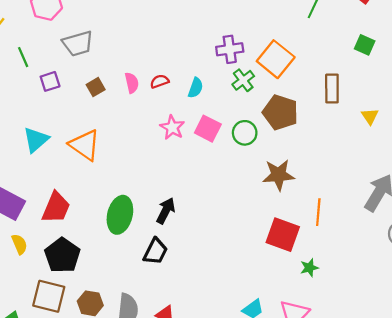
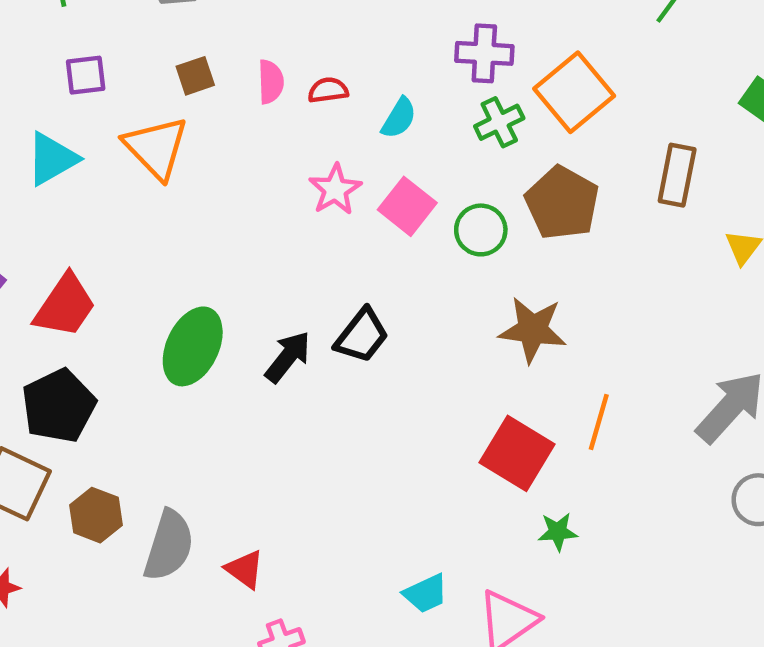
purple square: (50, 81) -> (86, 75), moved
orange triangle: (85, 145) -> (156, 148), moved
black trapezoid: (155, 251) -> (362, 336), moved

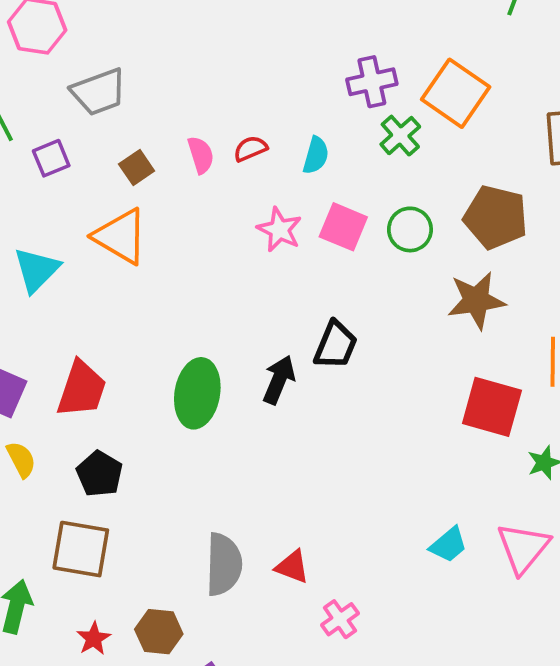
purple square: (86, 75) -> (51, 158), moved
brown pentagon: (562, 203) -> (496, 217), moved
black pentagon: (59, 406) -> (100, 474), size x0.7
brown hexagon: (96, 515) -> (159, 632), moved

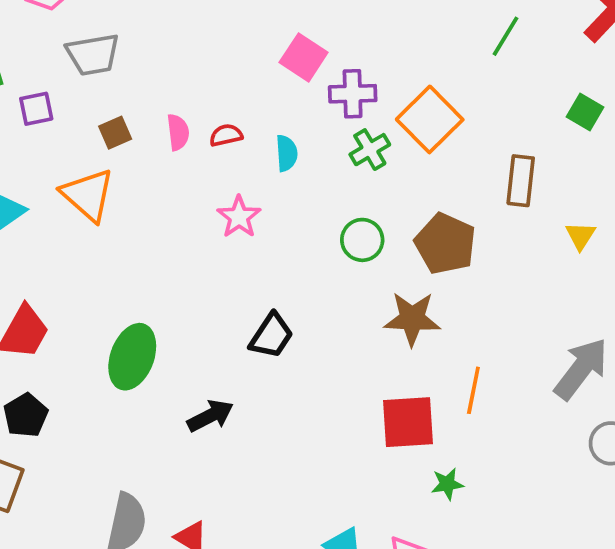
cyan semicircle: (316, 155) -> (287, 153), turned -30
pink square: (343, 227) -> (304, 57), moved
black arrow: (279, 380) -> (210, 416), moved, turned 30
red square: (492, 407) -> (408, 422), turned -30

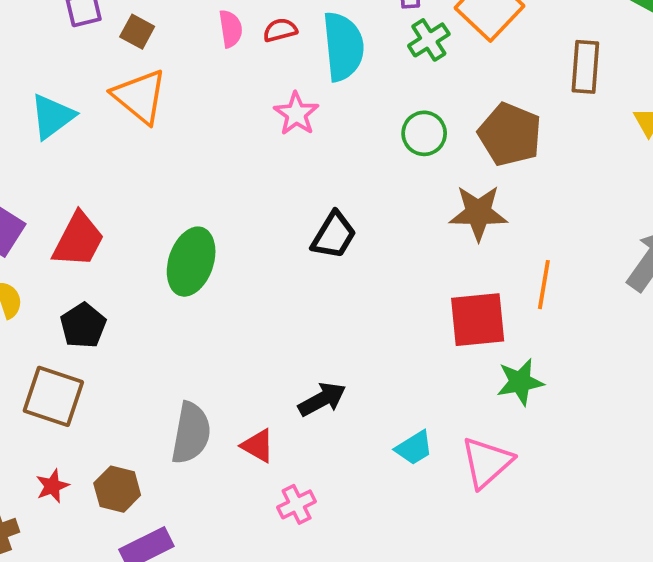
brown square: (115, 133) -> (137, 32), moved, turned -36
cyan semicircle: (287, 153) -> (343, 47), size x1.8
black arrow: (210, 416) -> (322, 399), moved
green star: (447, 484) -> (520, 382), size x1.4

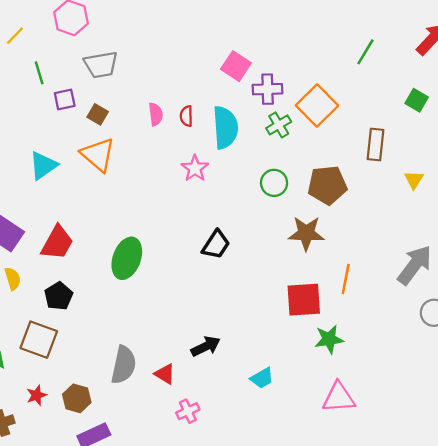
red semicircle: (280, 30) -> (186, 116), turned -78
brown pentagon: (510, 134) -> (327, 185), turned -30
pink triangle: (487, 462) -> (339, 397), moved, turned 36

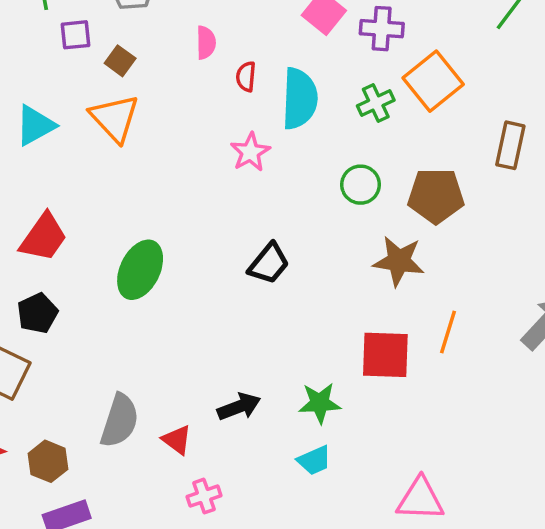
purple cross: (268, 89) -> (382, 29), moved
pink semicircle: (156, 114) -> (206, 43), moved
green star: (329, 339) -> (320, 403), moved

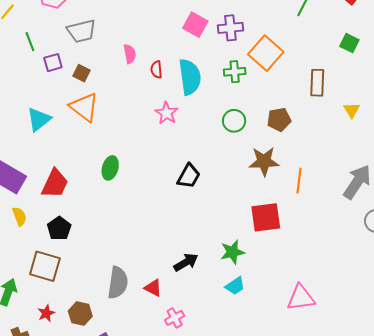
green cross: (376, 103) -> (235, 72), turned 30
brown pentagon: (436, 196) -> (279, 120), size x0.7
green ellipse: (140, 270) -> (110, 168), moved, size x0.7
orange line: (448, 332) -> (299, 181), moved

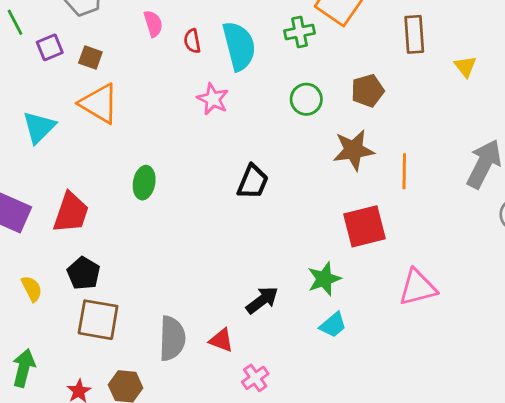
yellow semicircle: (19, 216) -> (32, 289), moved
brown square: (45, 266) -> (98, 320), moved
pink triangle: (301, 298) -> (418, 287), moved

